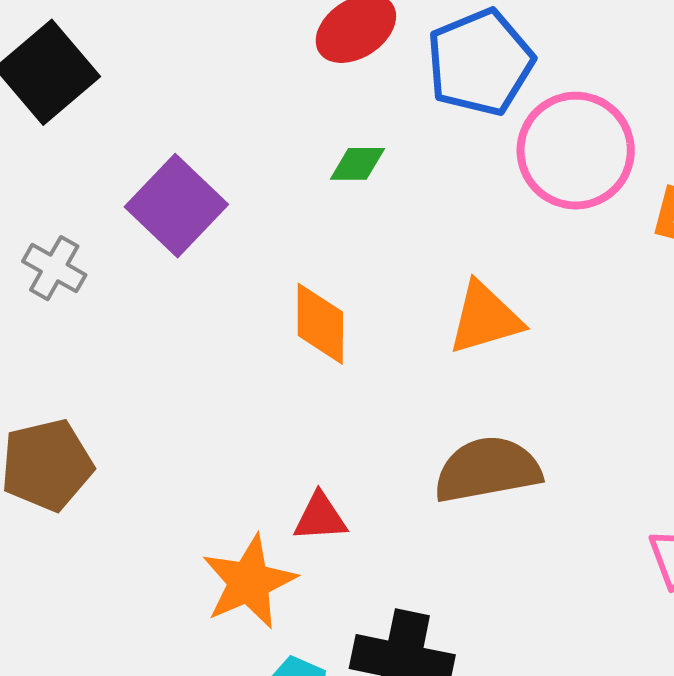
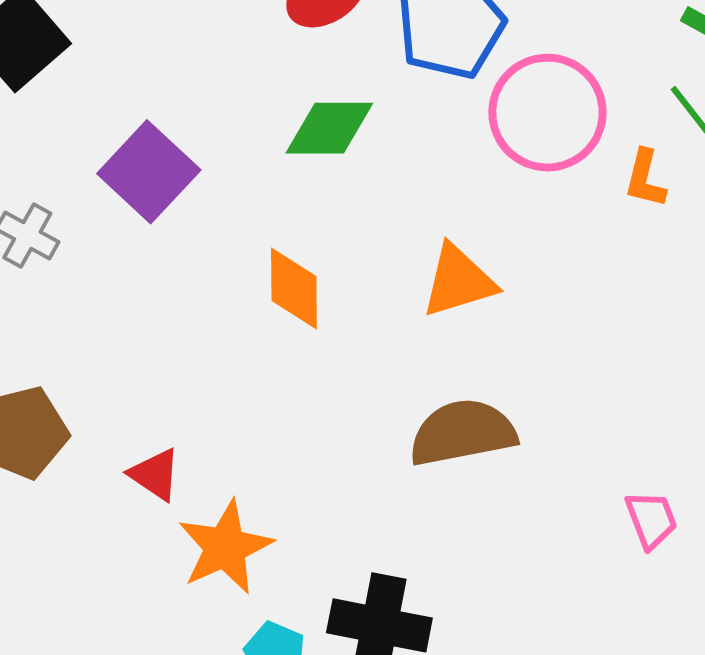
green diamond: (357, 164) -> (329, 128), size x1.6
red triangle: (320, 517) -> (155, 475), moved, turned 38

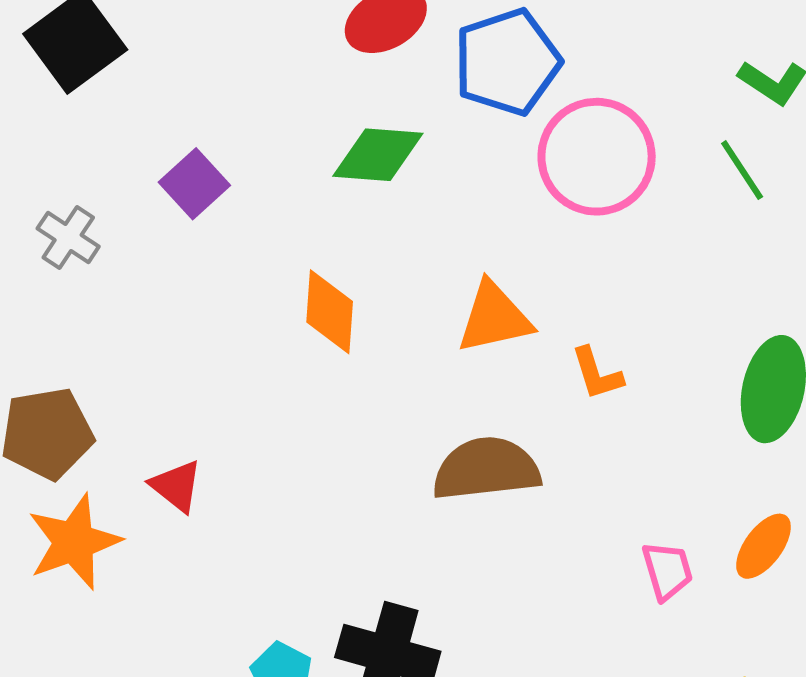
purple square: (149, 172) -> (194, 184), size x0.7
orange L-shape: (645, 179) -> (597, 374), moved, turned -36
orange star: (225, 547) -> (74, 542), moved

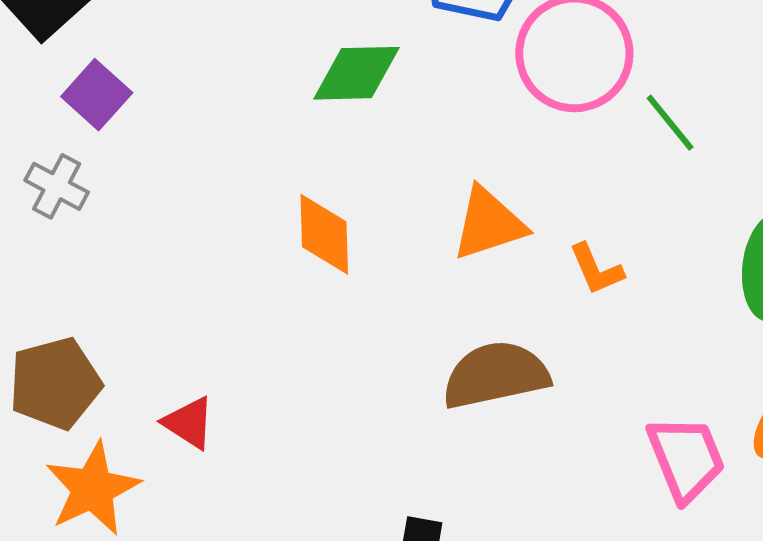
green line: (742, 170) -> (670, 123), moved
purple square: (194, 184) -> (97, 95), moved
pink trapezoid: (667, 571) -> (686, 458), size x1.5

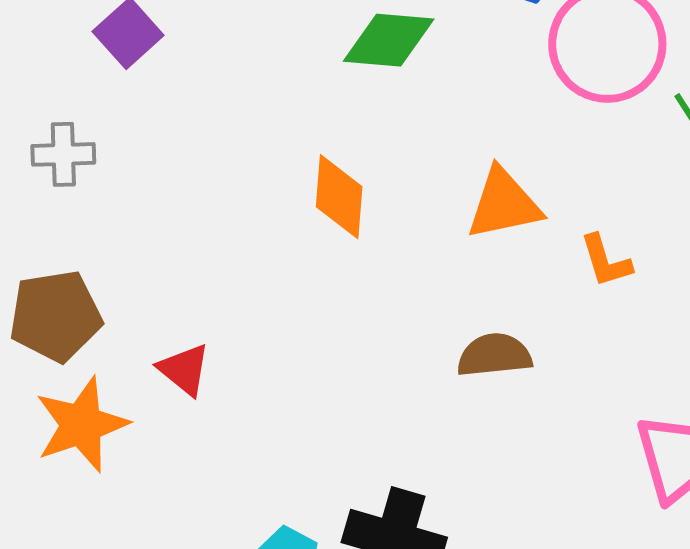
gray cross: (57, 186) -> (63, 154), moved, turned -36
brown semicircle: (496, 375) -> (494, 355), size x0.7

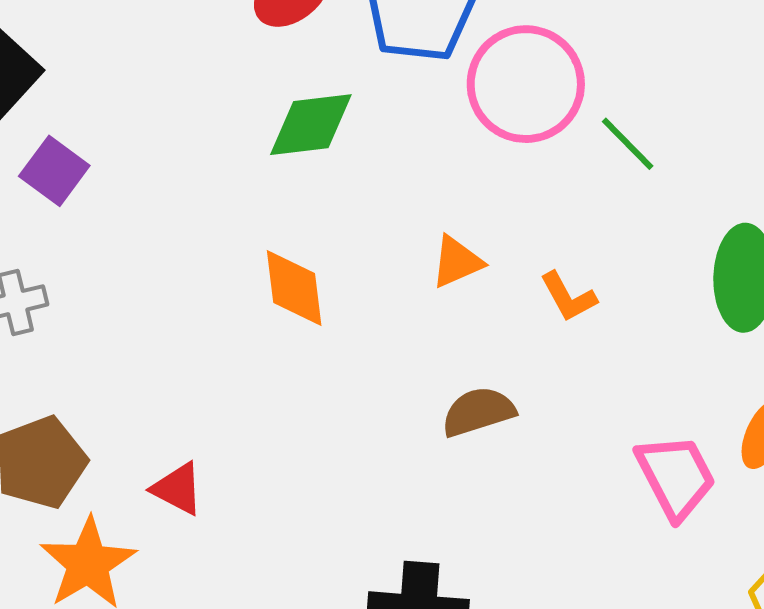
orange triangle: (504, 204) -> (457, 262), size x0.7

